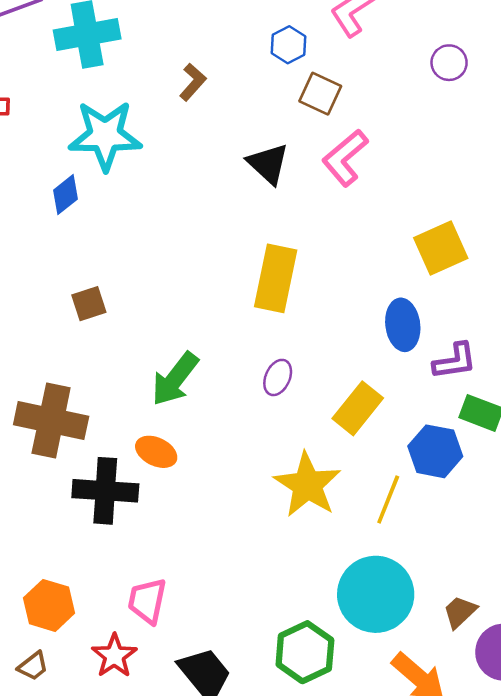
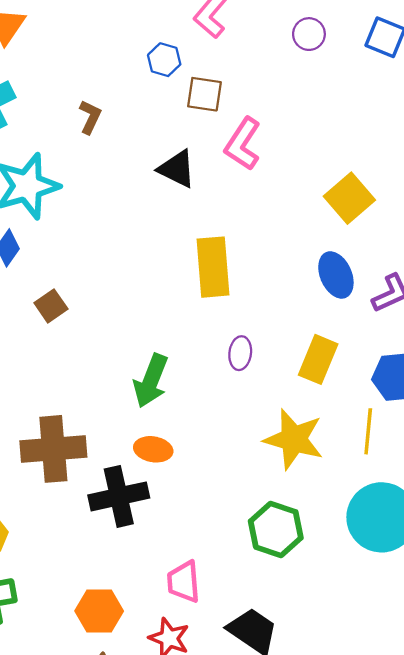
brown square: (89, 304) -> (51, 306), moved
green hexagon: (305, 652) -> (276, 530), moved

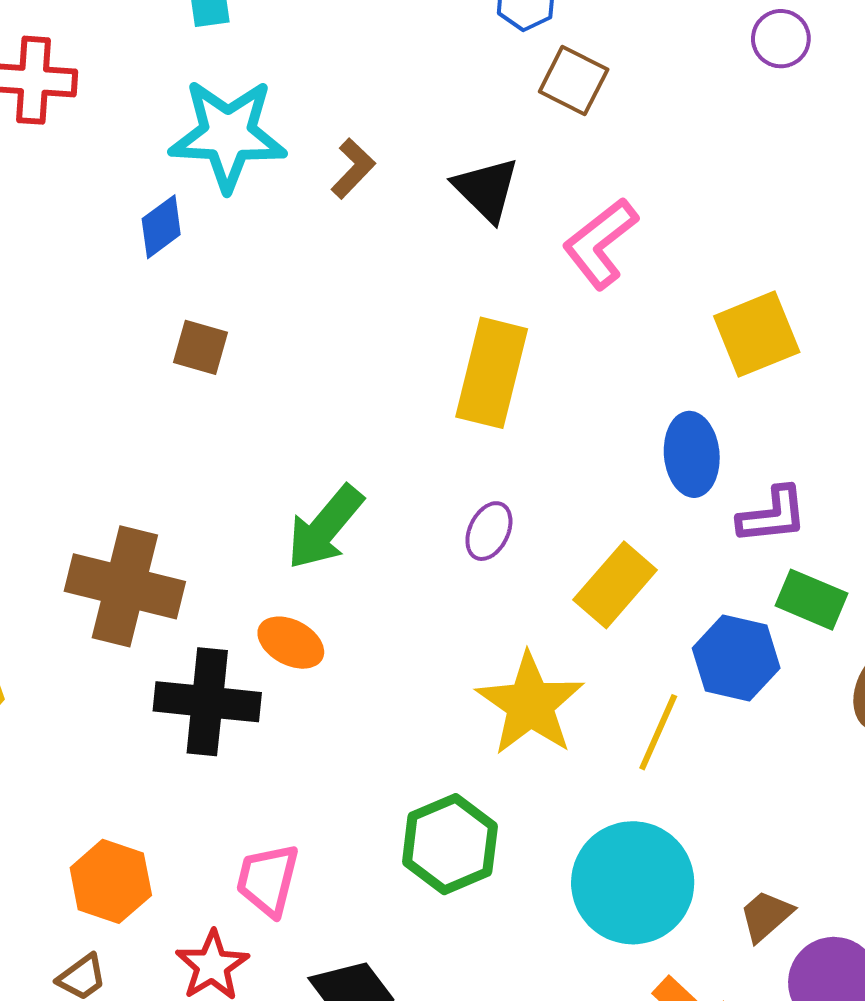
brown L-shape: (90, 117) -> (353, 168), moved
pink L-shape: (243, 144) -> (600, 243), moved
brown square: (51, 306) -> (200, 347), turned 32

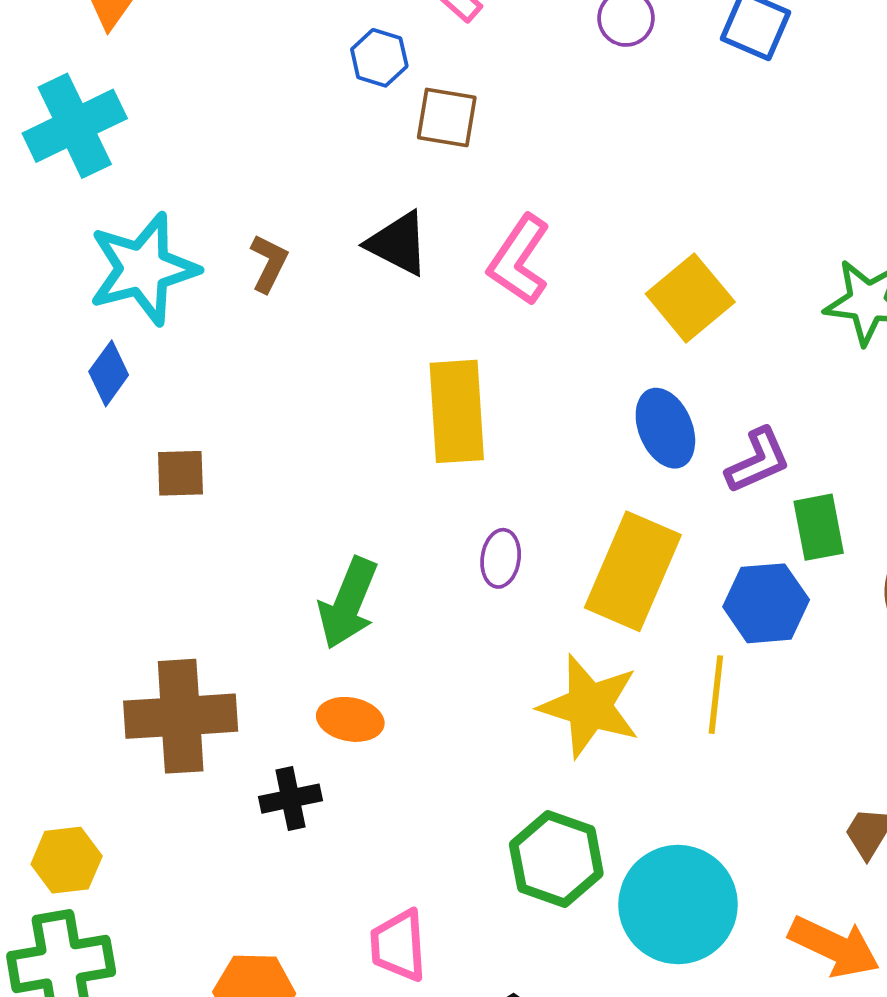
yellow rectangle: (615, 585) -> (633, 571), size x1.4
green rectangle: (812, 600) -> (819, 527), turned 74
black cross: (207, 702) -> (290, 799), size x0.6
cyan circle: (633, 883) -> (678, 905), moved

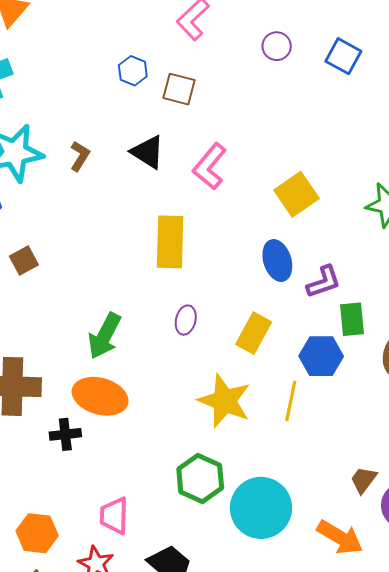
blue hexagon: (379, 58) -> (133, 71), moved
brown square: (180, 473) -> (24, 261), turned -32
yellow rectangle: (633, 571) -> (254, 333), size x0.7
orange ellipse: (350, 719) -> (100, 396), size x1.6

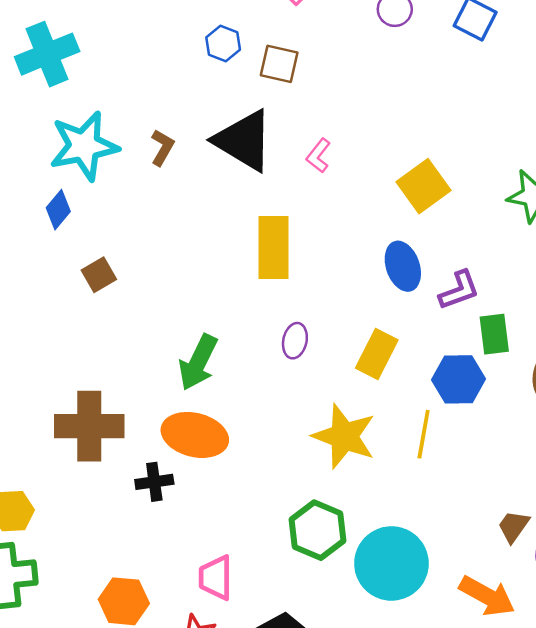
black triangle: (148, 152) -> (244, 140), size x1.5
pink L-shape: (210, 166) -> (318, 156), size x0.6

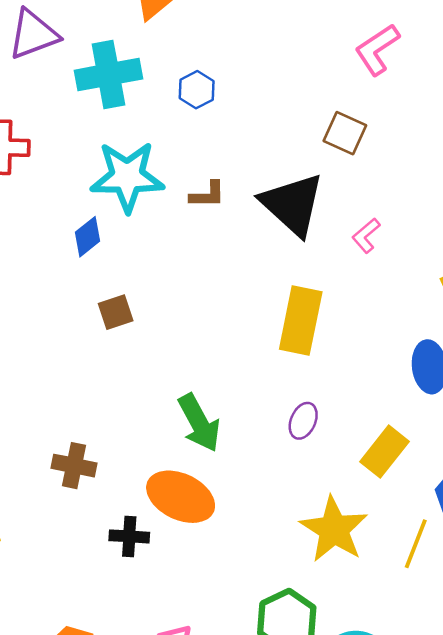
blue hexagon: (223, 43) -> (197, 90), moved
brown L-shape: (162, 148) -> (207, 195), turned 48
green arrow: (198, 362) -> (199, 423), turned -66
brown cross: (89, 426) -> (74, 466), size x0.6

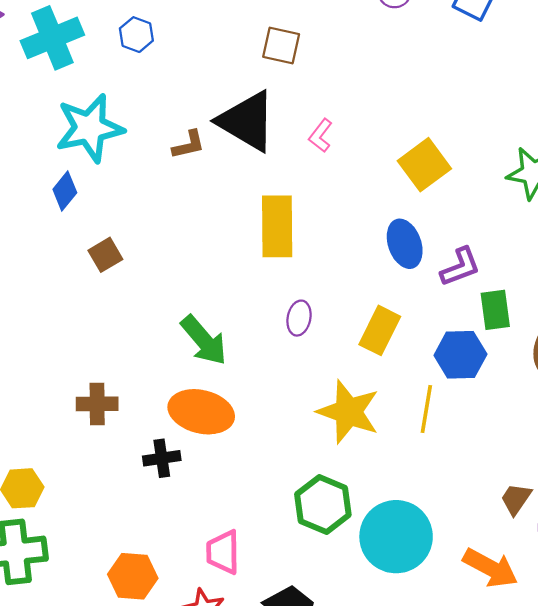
brown L-shape: (207, 195) -> (189, 145), moved

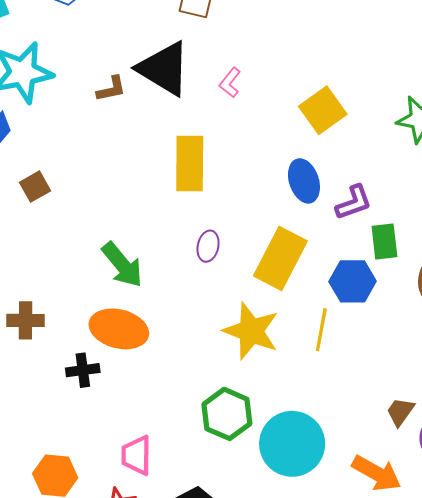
yellow rectangle: (380, 330) -> (280, 258), size x1.4

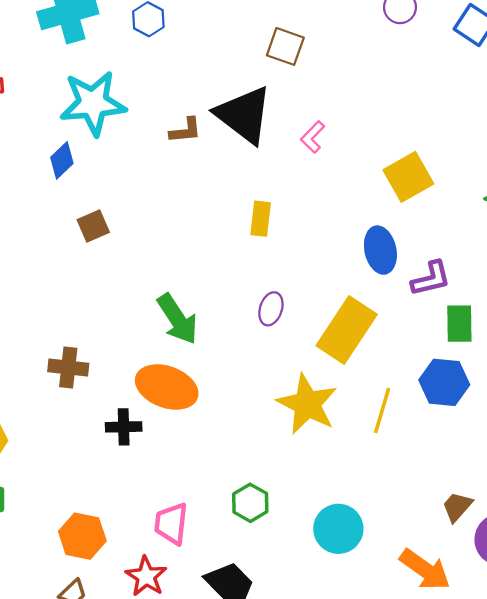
yellow rectangle: (190, 163) -> (261, 219), size x0.6
blue hexagon: (353, 281) -> (444, 382), moved
green hexagon: (227, 414) -> (250, 503), moved, size x0.7
cyan circle: (292, 444) -> (338, 529), size x0.7

